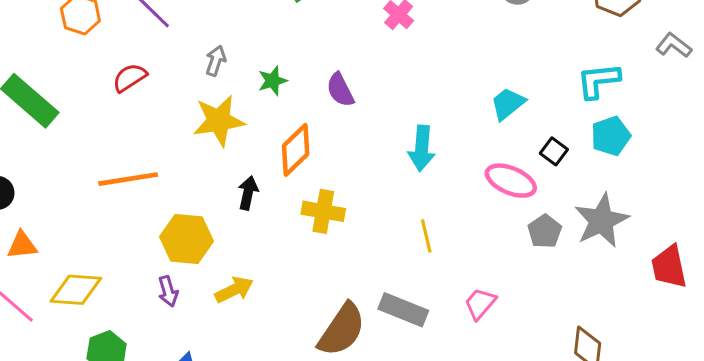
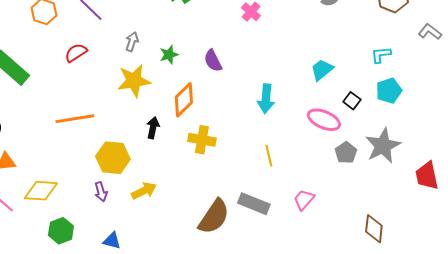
cyan L-shape: (598, 81) -> (381, 55), size x0.7

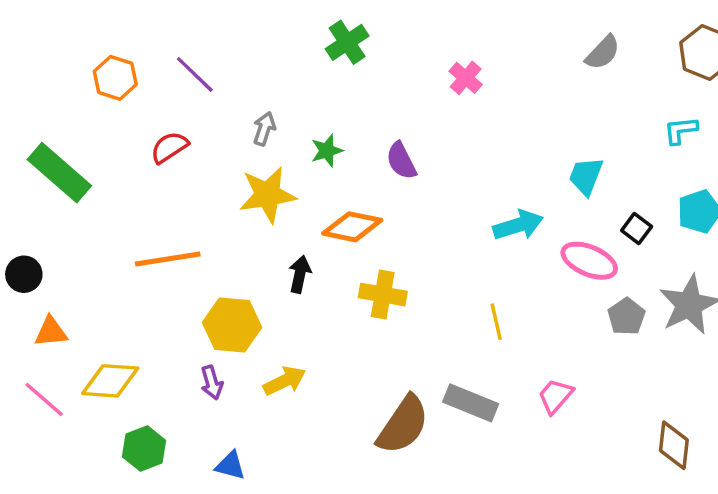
cyan L-shape: (381, 55) -> (681, 130), moved
cyan trapezoid: (322, 70) -> (586, 176), turned -30
cyan arrow: (266, 99) -> (518, 225), moved, turned -112
orange diamond: (184, 100) -> (352, 227), turned 56

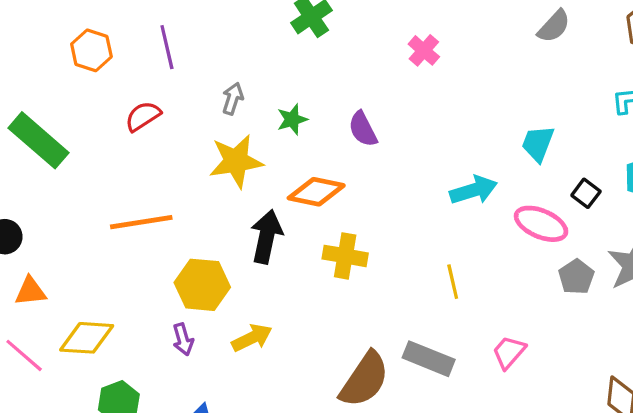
purple line: (195, 74) -> (167, 47), turned 33
black arrow: (300, 274) -> (266, 237), size x1.5

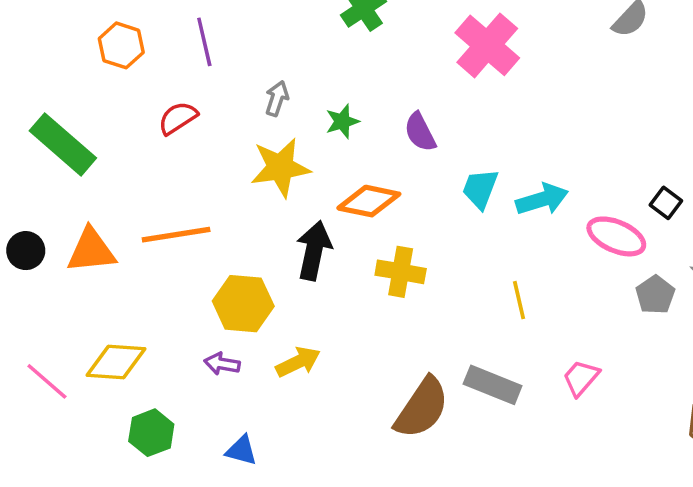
pink cross: (424, 50) -> (487, 45), size x1.8
cyan trapezoid: (538, 144) -> (480, 189), moved
orange triangle: (30, 291) -> (91, 251), moved, size x1.4
purple arrow: (183, 339) -> (222, 364), turned 116

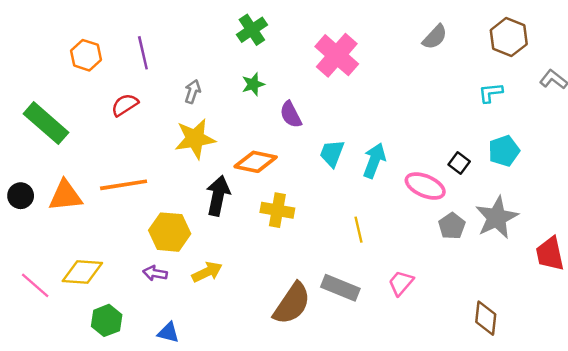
green star: (342, 121) -> (253, 84), moved
cyan arrow: (542, 199) -> (374, 161), turned -52

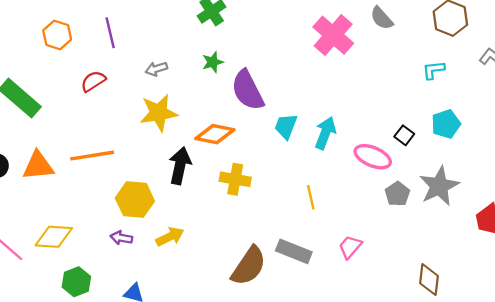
gray semicircle: (435, 37) -> (382, 18), turned 95
pink cross: (337, 55) -> (333, 35), moved
gray arrow: (193, 92) -> (156, 69), turned -125
purple semicircle: (291, 115) -> (248, 90), size x1.6

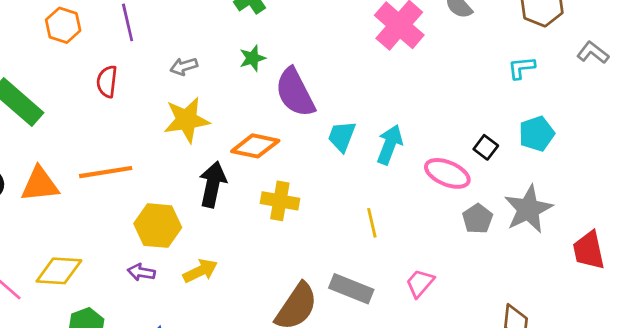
red semicircle: (93, 81) -> (107, 81), turned -50

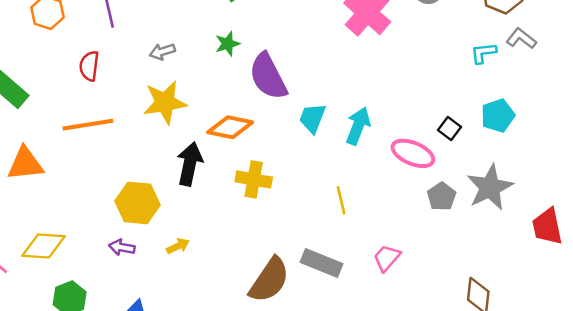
gray L-shape: (593, 53) -> (521, 39), moved
orange line: (106, 172) -> (88, 125), moved
yellow arrow: (200, 271) -> (178, 246), size x0.7

